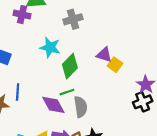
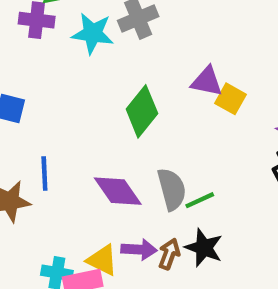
cyan star: (50, 47) -> (93, 33), moved
green line: (67, 92) -> (200, 200), moved

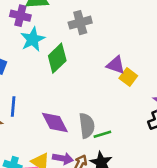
cyan star: (93, 33) -> (33, 39), moved, turned 30
green diamond: (142, 111) -> (57, 58), moved

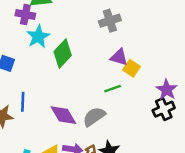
gray cross: (80, 23) -> (110, 21), moved
gray semicircle: (87, 126) -> (94, 117), turned -115
green line: (102, 134) -> (113, 89), moved

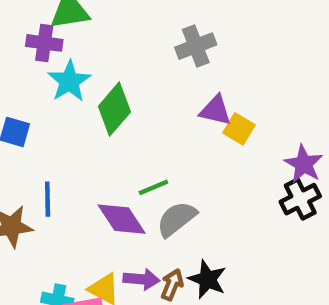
green line: (113, 89) -> (153, 187), moved

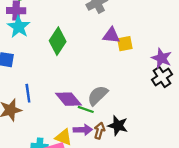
cyan star: (69, 81) -> (19, 27), moved
yellow square: (239, 129) -> (125, 44), turned -35
green line: (153, 187) -> (86, 109), moved, turned 49

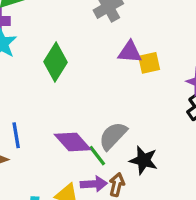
green line: (86, 109) -> (97, 156), turned 35
black star: (118, 126) -> (144, 160), moved

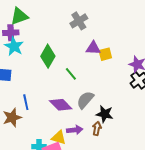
green line: (97, 156) -> (71, 74), moved
brown arrow: (117, 185) -> (97, 128), moved

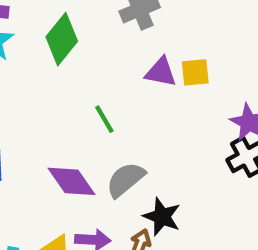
yellow square: (105, 54) -> (195, 72), moved
green diamond: (48, 56) -> (62, 39), moved

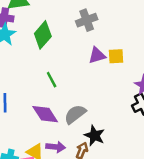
purple triangle: (161, 72) -> (97, 55), turned -30
green line: (104, 119) -> (52, 80), moved

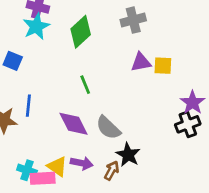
gray semicircle: (75, 114) -> (108, 128), turned -105

